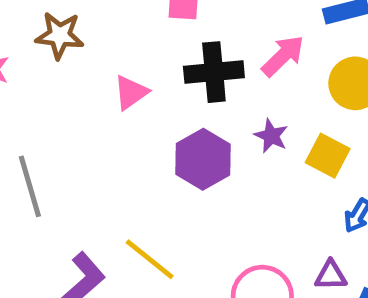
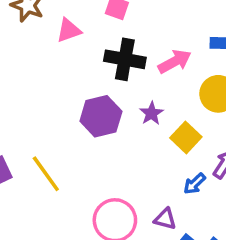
pink triangle: (131, 92) -> (69, 30), moved

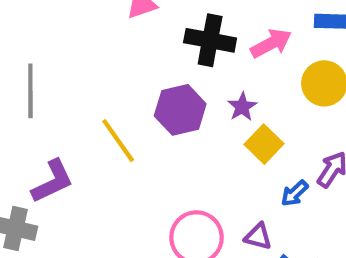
yellow square: (186, 137) -> (264, 144), moved
yellow line: (46, 174) -> (118, 141), moved

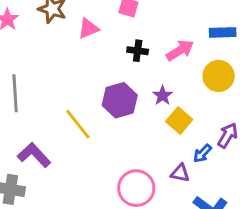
black cross: (210, 40) -> (138, 51), size x0.6
purple L-shape: (53, 181) -> (34, 155), turned -104
purple triangle: (258, 236) -> (180, 173), moved

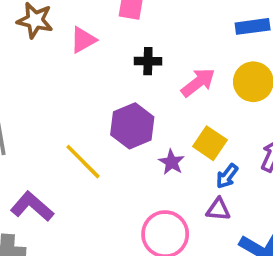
pink arrow: (180, 50) -> (198, 83), moved
purple star: (163, 96) -> (171, 162), moved
blue arrow: (202, 153) -> (227, 176), moved

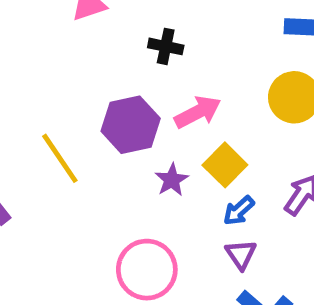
pink arrow: (198, 83) -> (198, 112), moved
purple triangle: (218, 209) -> (241, 254), moved, turned 40

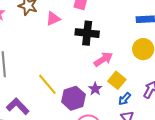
black cross: (166, 46) -> (87, 33), size x1.6
purple hexagon: (131, 125) -> (73, 98), moved

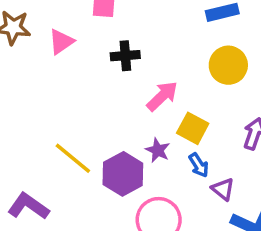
black cross: (87, 33) -> (125, 56), size x0.7
blue arrow: (125, 99) -> (199, 165), moved, turned -64

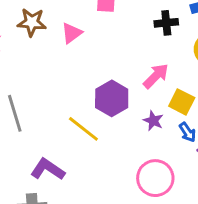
black cross: (125, 56) -> (166, 23), moved
purple hexagon: (123, 174) -> (112, 98), moved

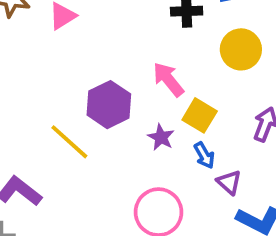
pink arrow: (156, 76) -> (168, 79), turned -88

